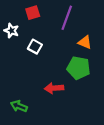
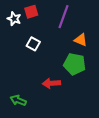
white star: (11, 31) -> (14, 19), moved

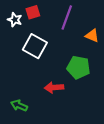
orange triangle: (81, 40) -> (92, 36), moved
white square: (33, 44) -> (35, 46), size x1.6

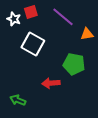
purple line: (67, 18) -> (63, 17), turned -70
orange triangle: (92, 36) -> (87, 34), turned -32

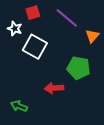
white star: (14, 19) -> (15, 29), moved
orange triangle: (87, 34) -> (92, 36), turned -40

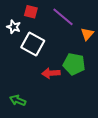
red square: (33, 13) -> (31, 12), turned 32
red arrow: (54, 88) -> (51, 73), moved

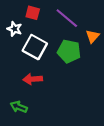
green pentagon: (74, 64) -> (69, 51), moved
red arrow: (51, 73) -> (33, 79), moved

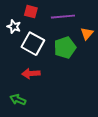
purple line: (67, 18) -> (63, 17), turned -45
green pentagon: (69, 51) -> (65, 48), turned -30

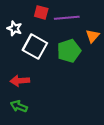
red square: (31, 12) -> (41, 12), moved
red arrow: (31, 74) -> (20, 81), moved

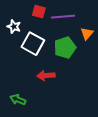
red arrow: (20, 81) -> (46, 76), moved

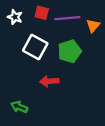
white star: (14, 27) -> (15, 17), moved
orange triangle: (87, 34) -> (93, 26), moved

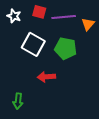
green pentagon: (70, 51) -> (66, 48), turned 30
green arrow: (19, 107) -> (18, 101), turned -105

